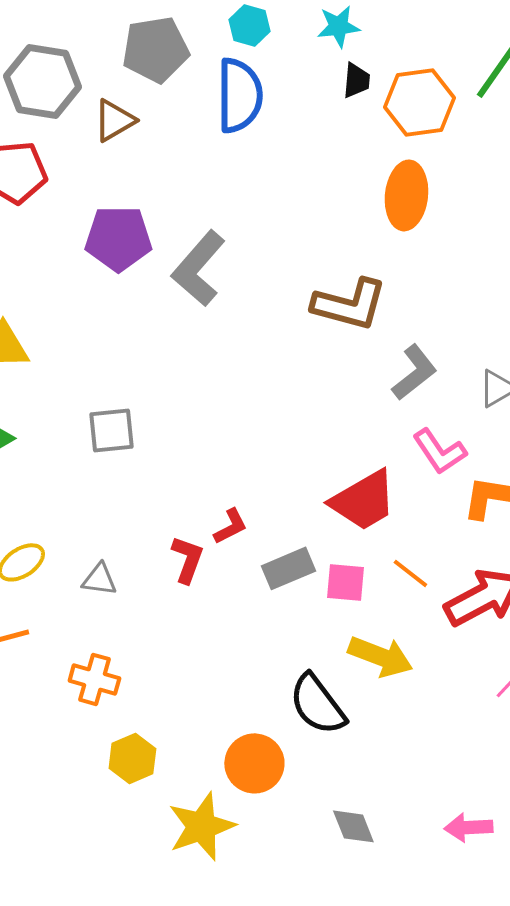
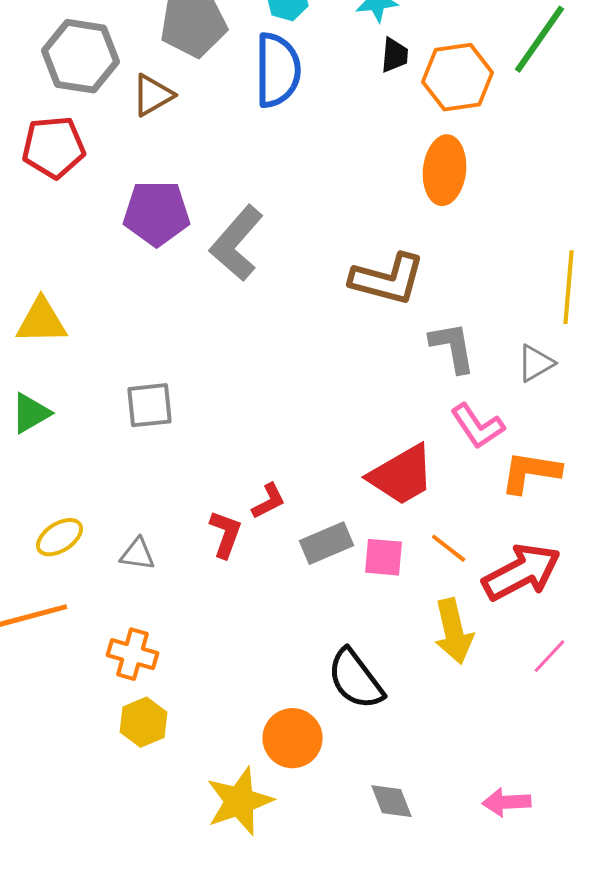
gray L-shape: (414, 372) -> (453, 347), turned -62
yellow arrow: (380, 656) -> (454, 631), moved, turned 56
yellow hexagon: (132, 758) -> (144, 722), moved

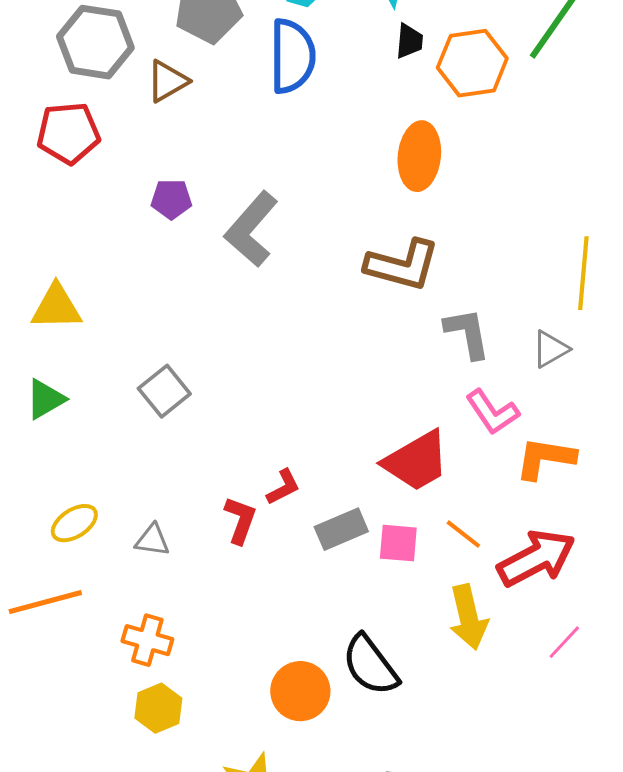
orange ellipse: (445, 170) -> (419, 156), moved
purple pentagon: (157, 213) -> (171, 199), size x0.6
gray square: (150, 405) -> (164, 391), turned -33
orange circle: (293, 738) -> (300, 691), moved

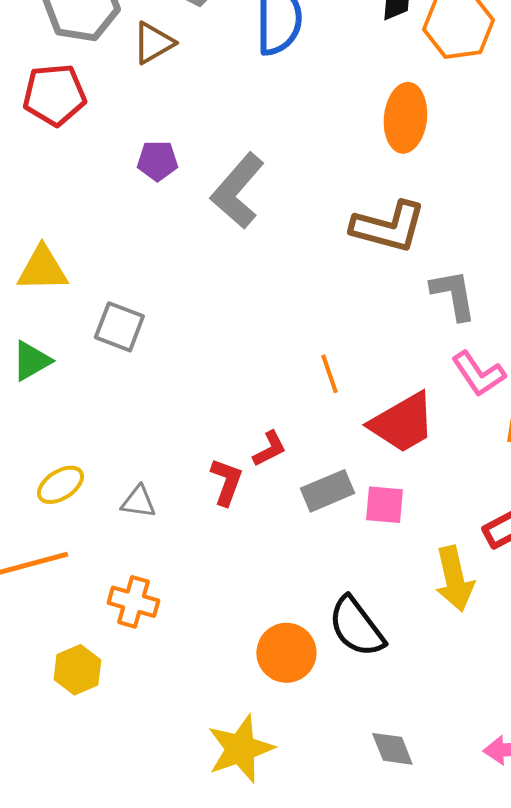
gray square: (164, 391) -> (119, 327), moved, turned -30
orange line: (463, 534) -> (329, 374), moved, turned 33
yellow hexagon: (158, 708) -> (77, 670), moved

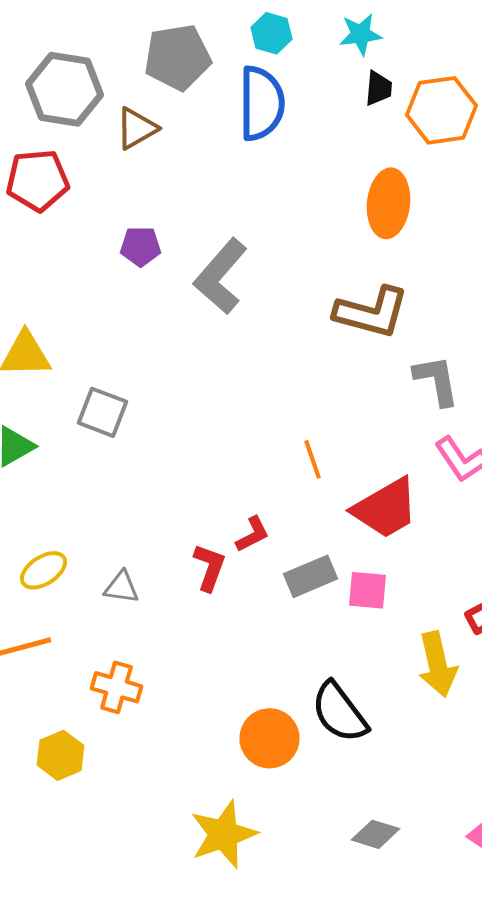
gray diamond: (392, 749) -> (376, 834), turned -51

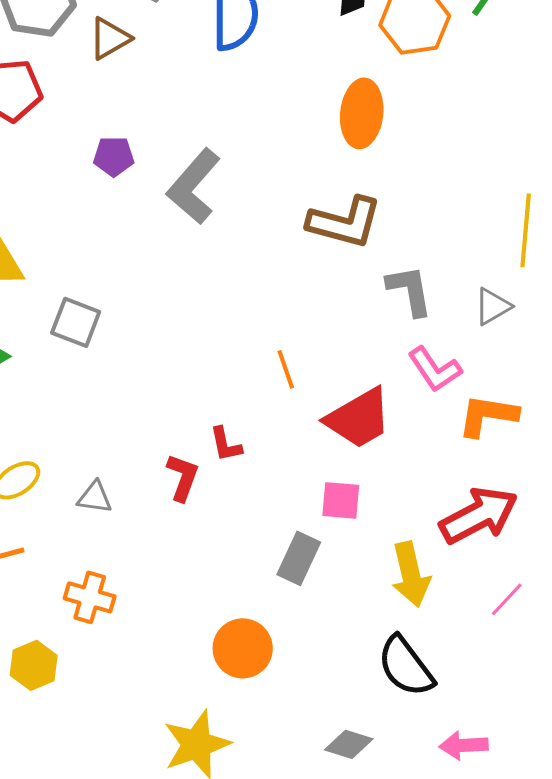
red L-shape: (252, 534) -> (226, 444), turned 105
gray rectangle: (310, 576) -> (299, 558), moved, turned -42
black semicircle: (340, 712) -> (406, 666), moved

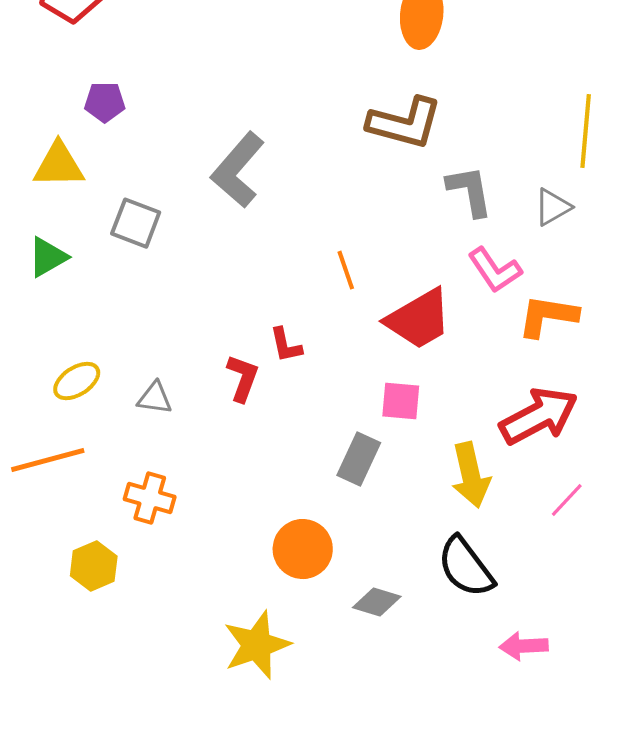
purple pentagon: (114, 156) -> (105, 102), moved
gray L-shape: (194, 186) -> (238, 170), moved
gray diamond: (349, 744) -> (377, 602), moved

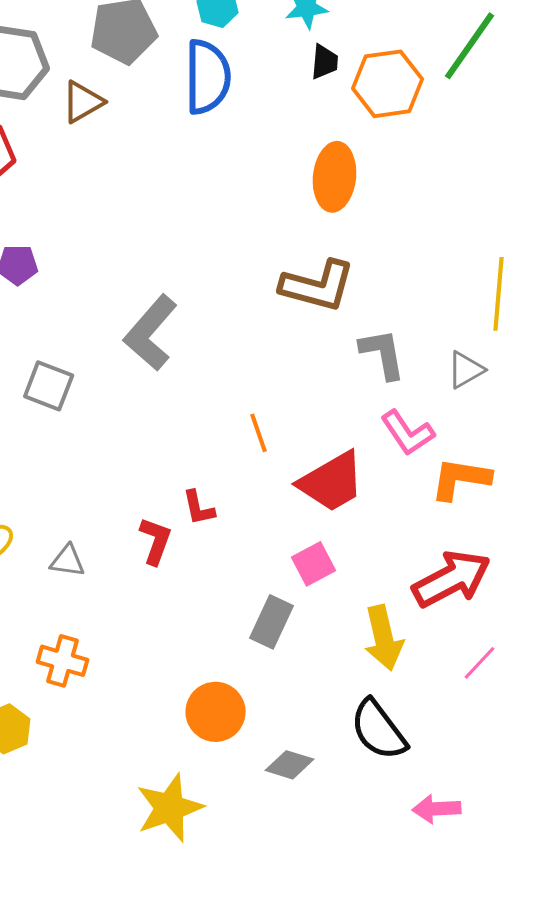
pink square: (401, 401) -> (314, 564), turned -33

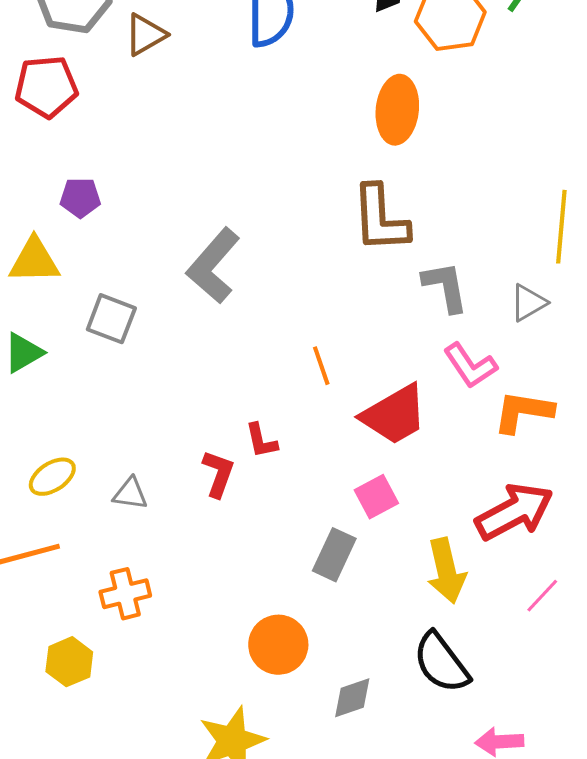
brown L-shape: (318, 286) -> (380, 219), turned 72
orange cross: (63, 661) -> (125, 594), turned -30
gray diamond: (290, 765) -> (352, 698), turned -36

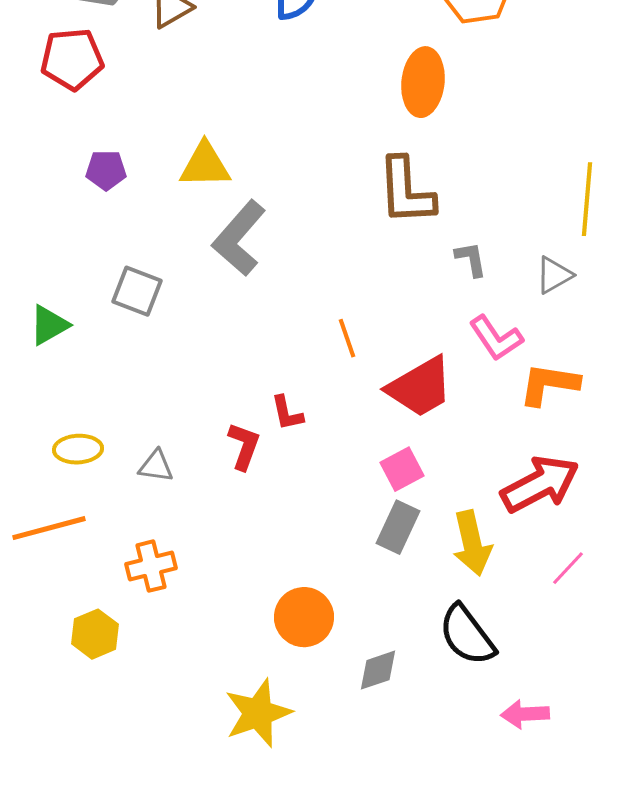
yellow triangle: (34, 261) -> (205, 165), moved
gray L-shape: (445, 287) -> (471, 259), size x0.7
yellow ellipse: (52, 477) -> (78, 449), turned 30
gray rectangle: (334, 555) -> (398, 527), moved

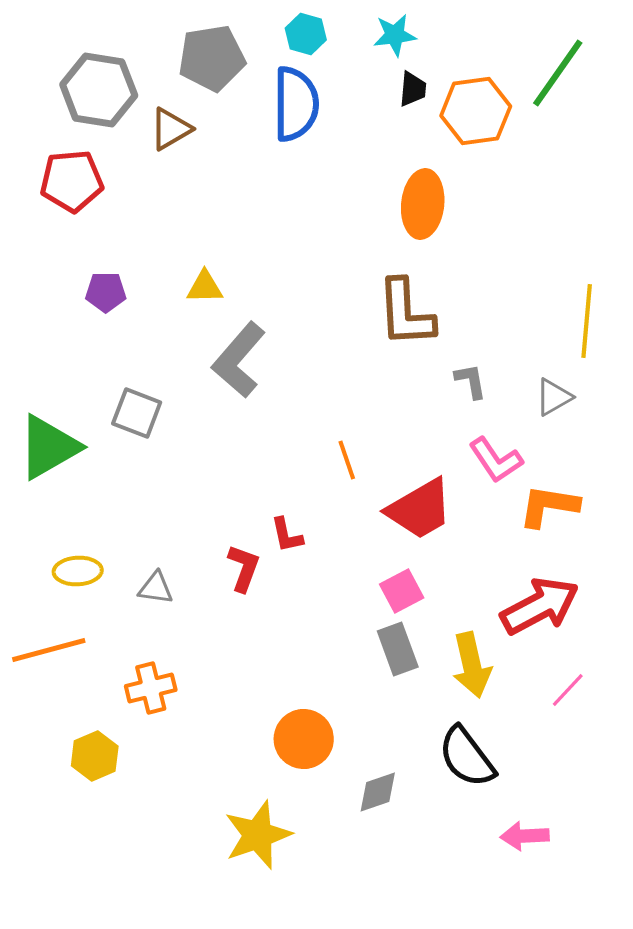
yellow triangle: (205, 165) -> (205, 287), size x0.7
green triangle: (49, 325) -> (49, 447), size x1.6
gray rectangle: (398, 527) -> (398, 649), turned -45

